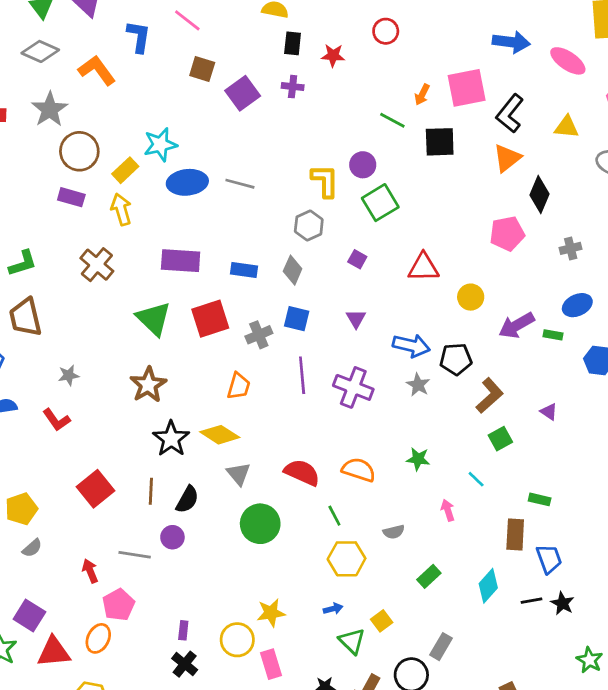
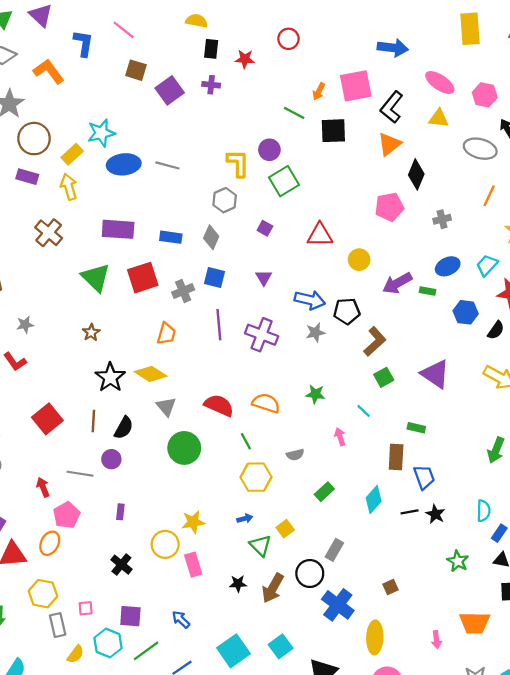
pink ellipse: (568, 61) -> (440, 83), moved
brown star: (148, 385) -> (91, 332), size x0.6
gray star: (418, 385) -> (315, 332), turned 30
purple triangle: (549, 412) -> (435, 374), moved, size x2.0
purple rectangle: (183, 630) -> (120, 512), moved

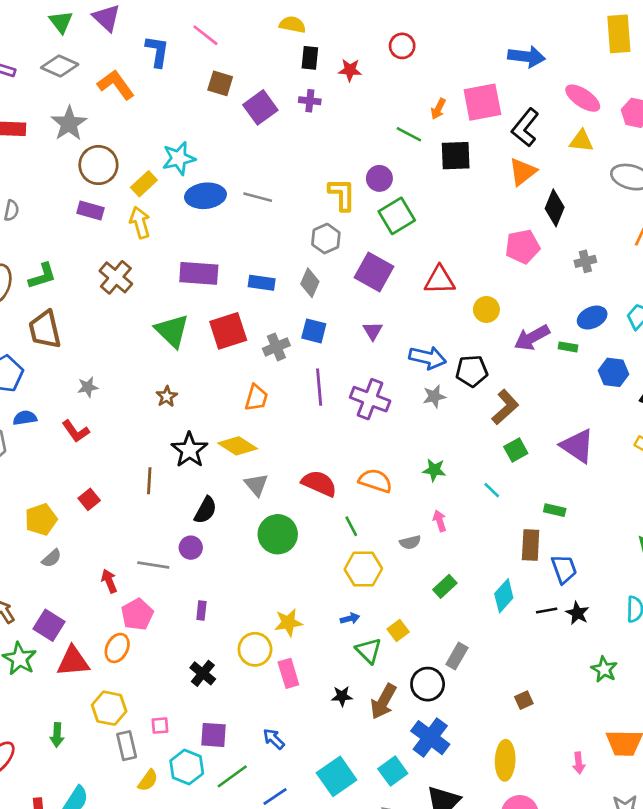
purple square: (265, 228) -> (374, 272), size x2.0
red square: (47, 419) -> (89, 499), moved, size x0.6
brown line: (93, 421) -> (149, 481), moved
pink arrow: (340, 437) -> (440, 521), moved
blue cross: (338, 605) -> (430, 738), moved

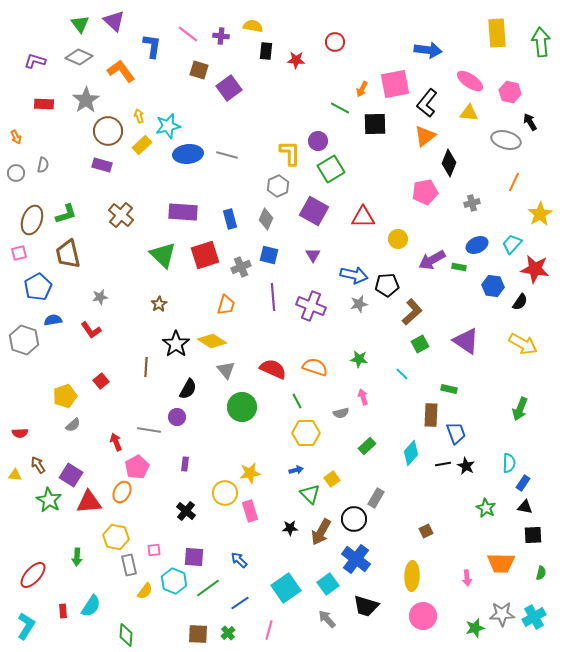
purple cross: (310, 101) -> (221, 36), moved
yellow arrow: (140, 223) -> (139, 116), moved, size x0.6
blue rectangle: (262, 283) -> (230, 219), turned 66

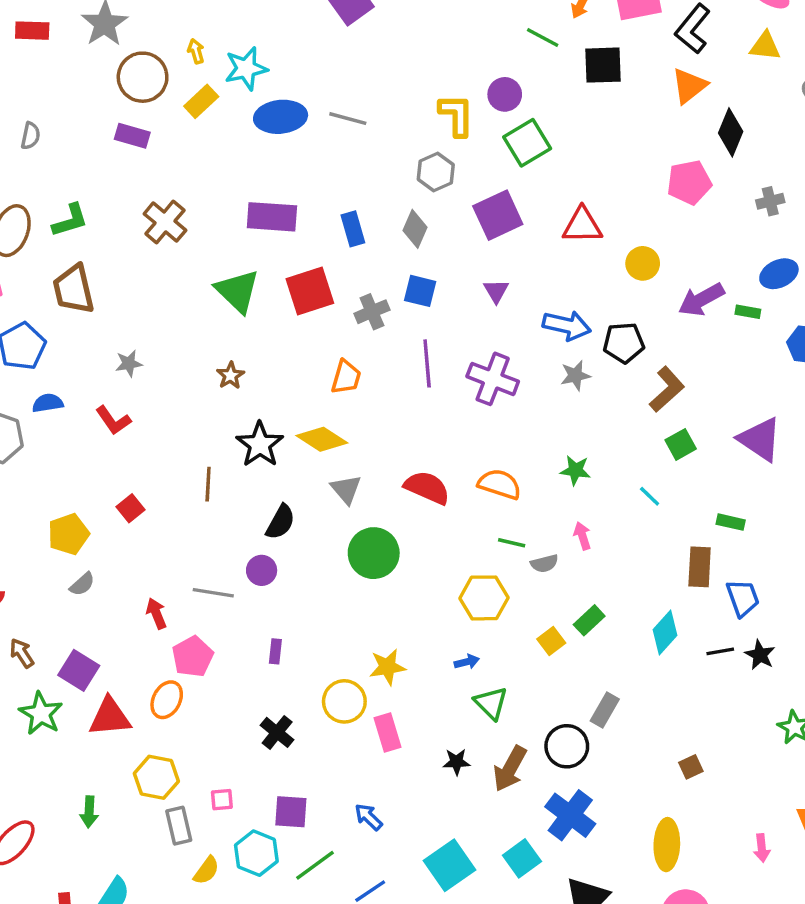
purple square: (314, 211) -> (498, 215), turned 36
green line: (297, 401) -> (512, 543), moved, turned -49
yellow square: (332, 479) -> (551, 641), moved

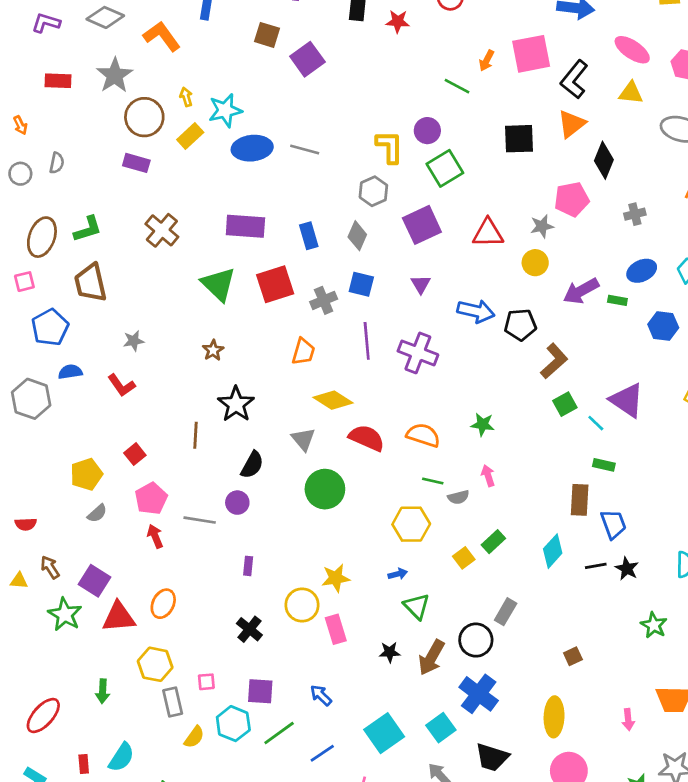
black square: (603, 65) -> (519, 139), moved
gray star: (575, 375) -> (542, 226), moved
yellow diamond: (322, 439) -> (333, 400), moved
cyan line: (650, 496) -> (596, 423), moved
pink pentagon: (193, 657) -> (151, 499), moved

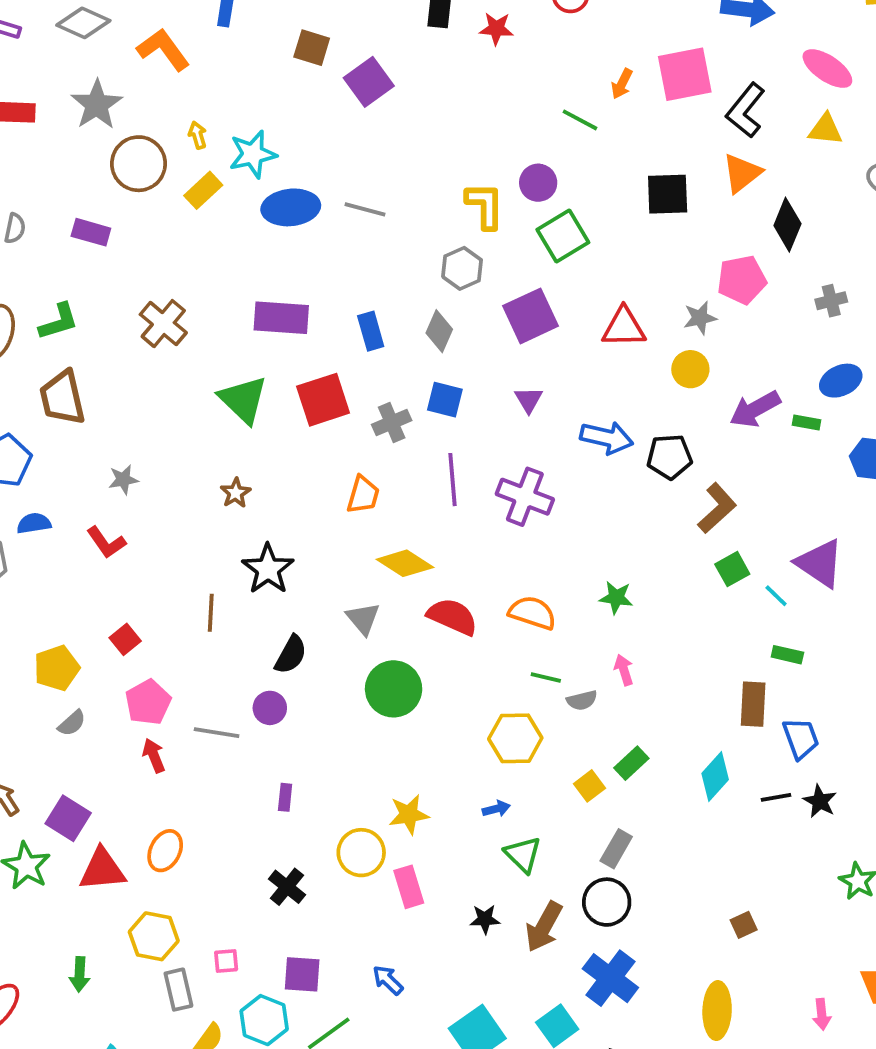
purple rectangle: (136, 163) -> (91, 232), moved
gray rectangle: (506, 612) -> (616, 849), moved

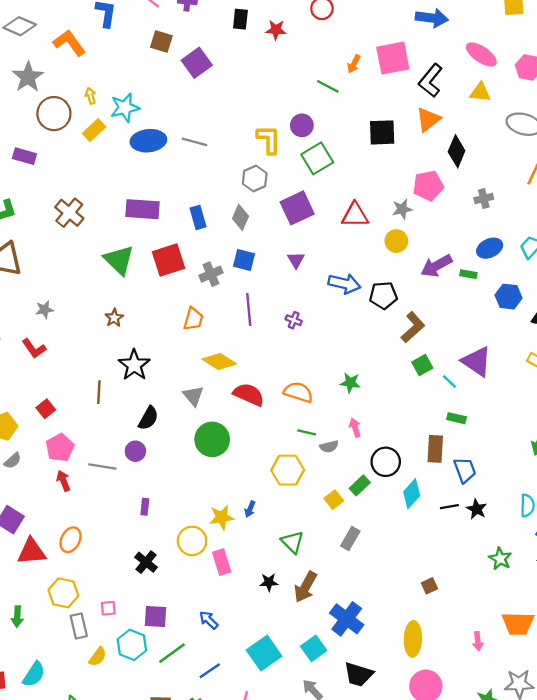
purple cross: (525, 497) -> (294, 320), size x0.5
blue arrow: (496, 809) -> (250, 509), moved, turned 126
black circle: (607, 902) -> (386, 462), moved

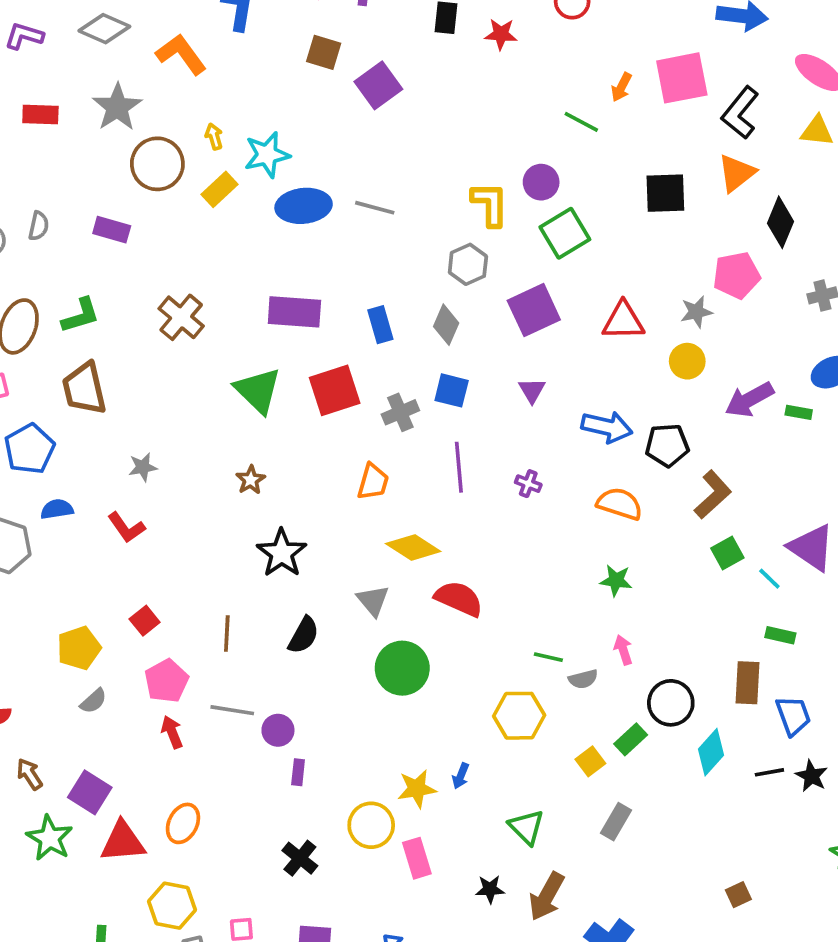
brown line: (99, 392) -> (227, 633), moved
orange semicircle: (298, 392) -> (620, 504), moved
purple circle: (135, 451) -> (278, 730), moved

